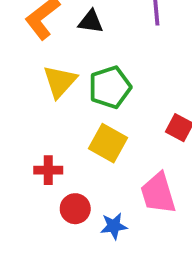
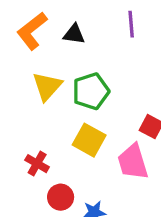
red cross: (48, 170) -> (37, 164), turned 30
pink trapezoid: (158, 193) -> (133, 162), moved

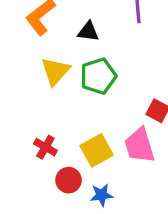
black triangle: (74, 34) -> (88, 32), moved
yellow square: (89, 140) -> (97, 150), moved, turned 32

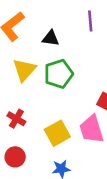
red cross: (45, 147) -> (16, 119), moved
red circle: (69, 180) -> (15, 157), moved

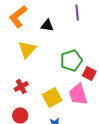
green pentagon: (59, 74) -> (71, 60), moved
red cross: (16, 119) -> (21, 86), turned 32

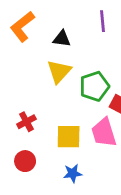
yellow triangle: (27, 49) -> (59, 71), moved
yellow square: (52, 97) -> (69, 137), turned 30

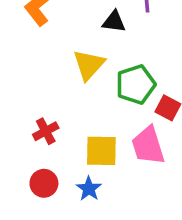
black triangle: (62, 39) -> (114, 22), moved
blue star: (73, 173) -> (89, 189), moved, turned -30

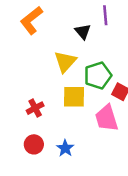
black triangle: (114, 22) -> (83, 32), turned 42
yellow square: (101, 151) -> (74, 97), moved

